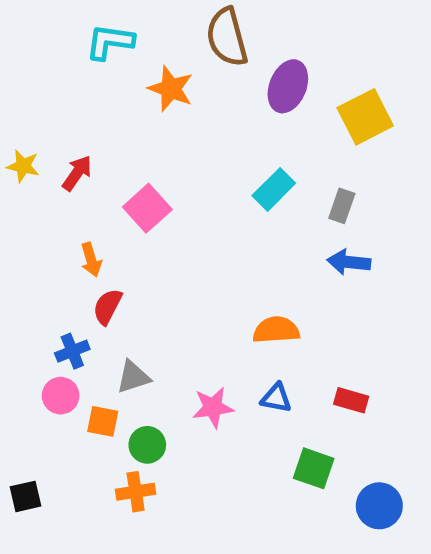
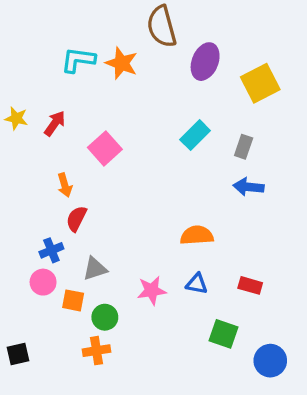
cyan L-shape: (110, 42) -> (78, 60), moved

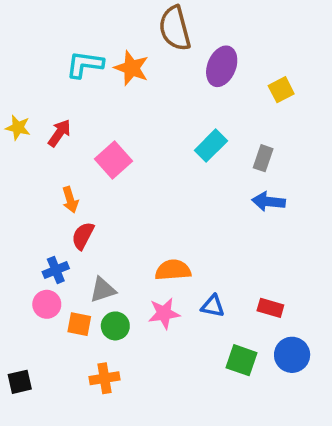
yellow square: (260, 83) -> (281, 90), size x0.6
orange semicircle: (197, 235) -> (173, 270), moved
green circle: (105, 317) -> (115, 326), moved
blue circle: (270, 361) -> (292, 355), moved

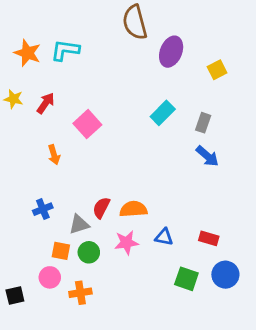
orange star: (132, 68) -> (27, 53), moved
blue arrow: (269, 202) -> (207, 156), turned -145
red semicircle: (83, 236) -> (101, 208), moved
pink circle: (47, 304) -> (50, 277), moved

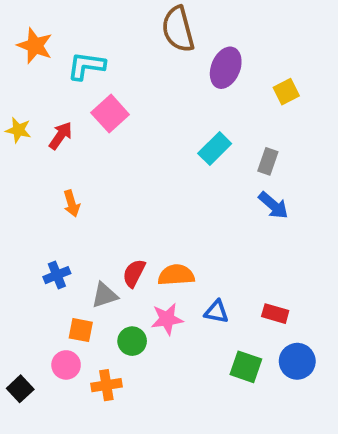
orange star: (27, 53) -> (35, 46), moved
pink square: (87, 124) -> (110, 114), moved
green circle: (89, 252) -> (132, 341), moved
black square: (15, 296) -> (20, 389), turned -30

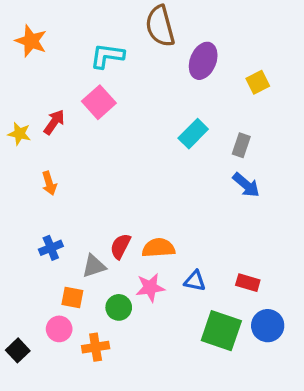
cyan L-shape: (86, 66) -> (107, 56), moved
yellow star: (18, 130) -> (19, 134), moved
orange arrow: (72, 203) -> (49, 183), moved
green square: (246, 367) -> (221, 331), size x1.4

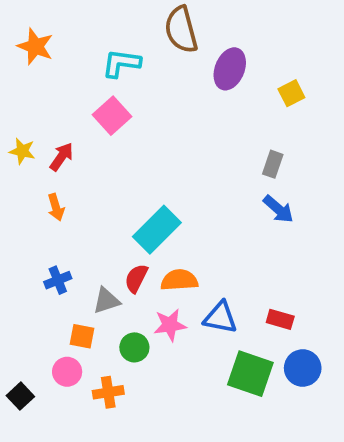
red arrow: (54, 122) -> (61, 157), moved
cyan rectangle: (193, 134) -> (157, 230), moved, size x1.4
blue triangle: (195, 281) -> (220, 318), size x1.4

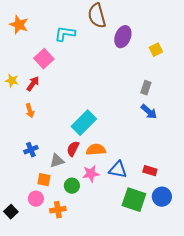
pink square: (112, 116) -> (44, 59), moved

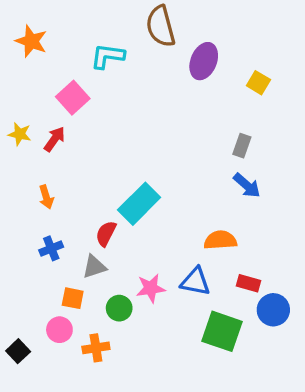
yellow square: (156, 50) -> (258, 83), turned -32
orange arrow: (30, 111) -> (46, 197), moved
red semicircle: (73, 149) -> (106, 234), moved
orange semicircle: (96, 150) -> (220, 240), moved
blue circle: (162, 197) -> (273, 310), moved

